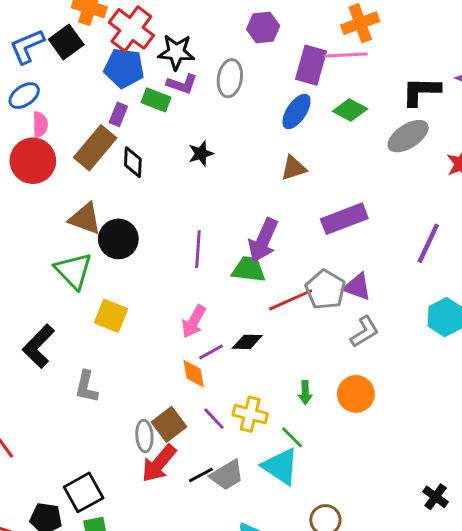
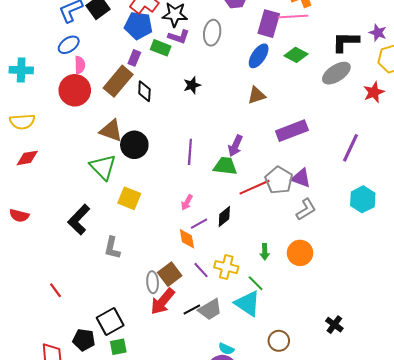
purple arrow: (263, 240) -> (235, 146), size x0.7
pink arrow: (194, 322) -> (187, 202), size x0.7
black diamond: (247, 342) -> (224, 217), turned -40
black cross: (436, 497) -> (334, 325), moved

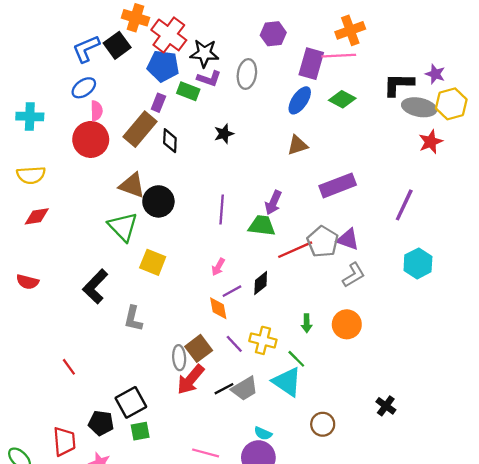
gray ellipse: (336, 73) -> (419, 107), moved, turned 44

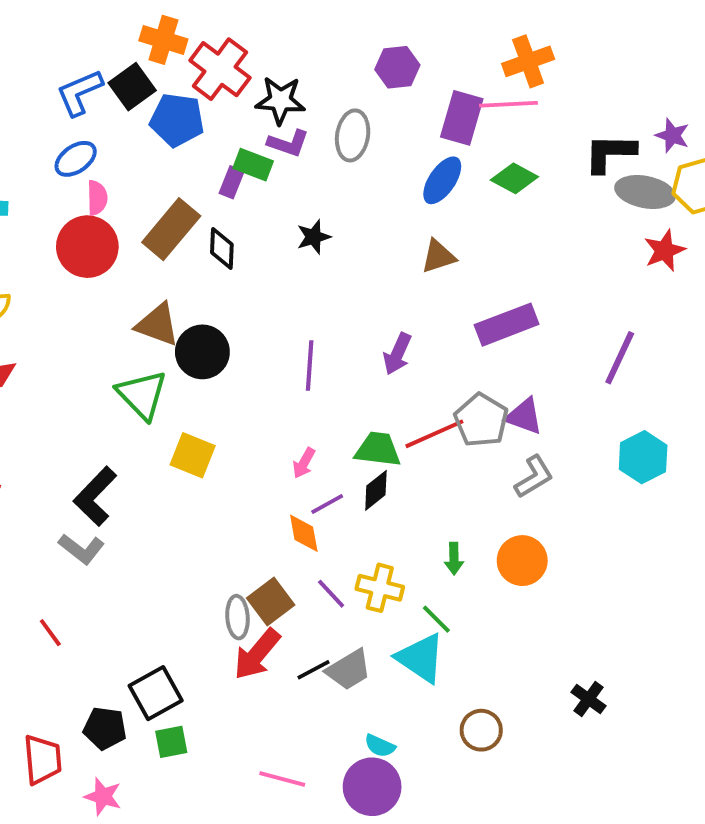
blue pentagon: (163, 66) -> (177, 120), moved
purple rectangle: (158, 103) -> (232, 182), moved
green trapezoid: (262, 226) -> (378, 449), moved
gray L-shape: (133, 319) -> (81, 549), moved, turned -65

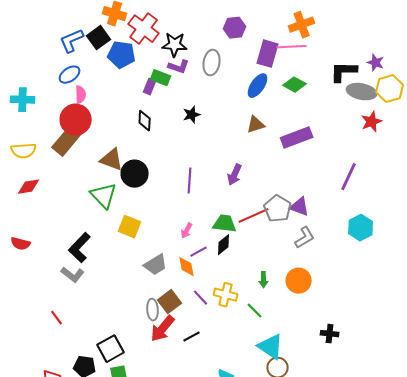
brown rectangle: (171, 229) -> (67, 141), moved
purple rectangle: (507, 325) -> (297, 138), moved
cyan triangle: (421, 658) -> (271, 347), moved
gray trapezoid: (349, 670) -> (156, 265), moved
black cross: (588, 699) -> (330, 334), moved, turned -30

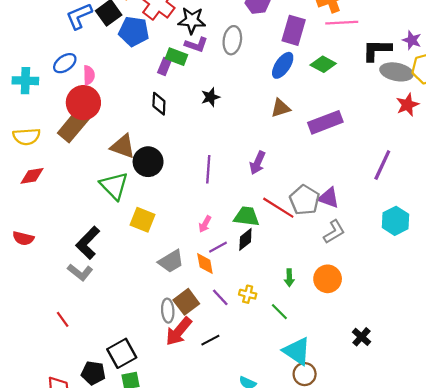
pink line: (292, 47) -> (342, 23), moved
blue ellipse: (70, 75) -> (65, 63), moved
red line: (254, 216) -> (278, 208), turned 56
yellow cross: (226, 295) -> (248, 294), size x0.7
black cross: (330, 334) -> (361, 337), turned 36

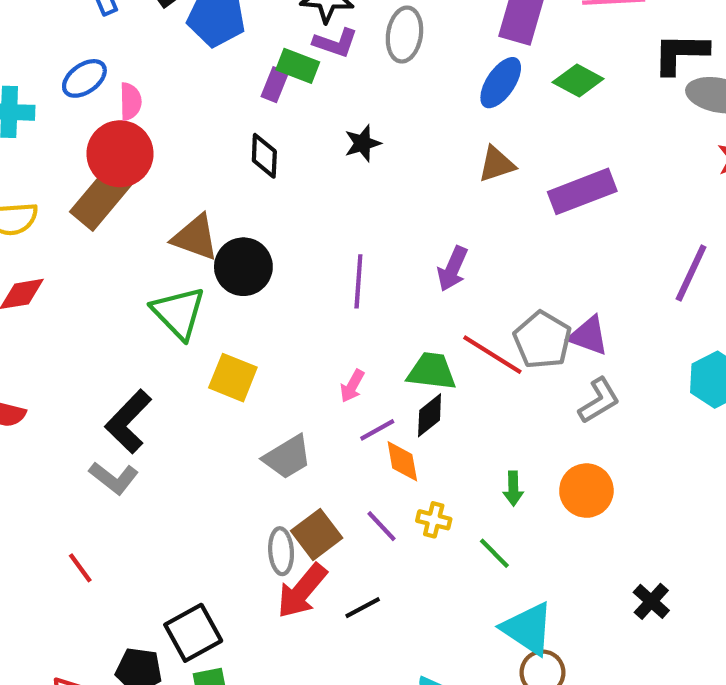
orange diamond: (205, 264) -> (402, 461), moved

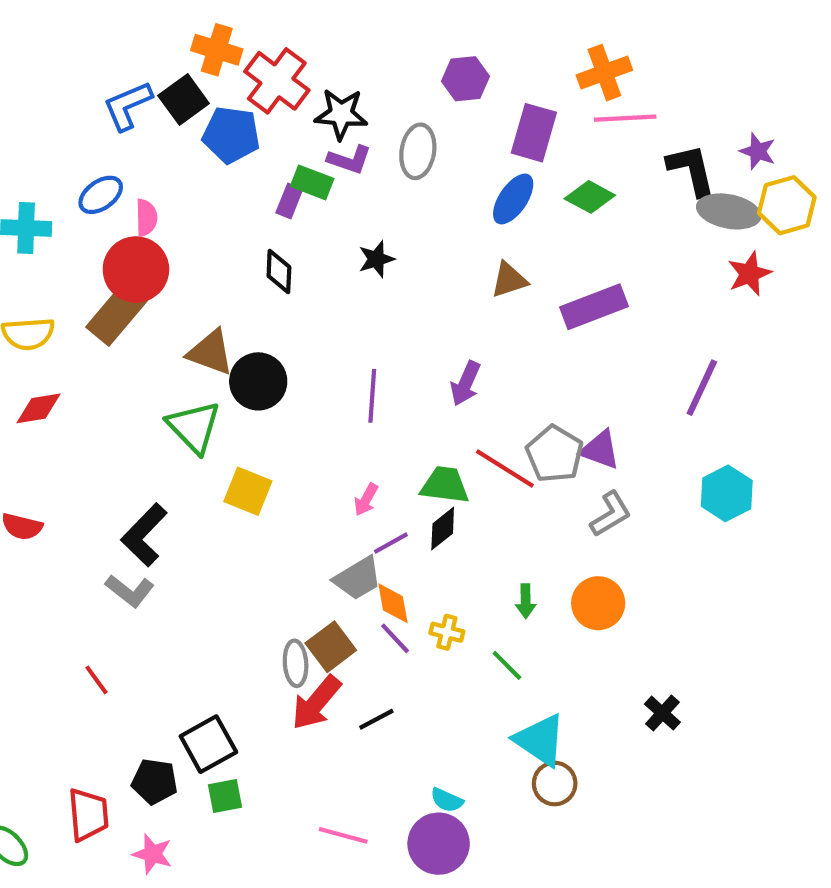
black L-shape: (681, 53) -> (691, 170), turned 76
gray trapezoid: (287, 457) -> (358, 578), moved
orange diamond: (402, 461) -> (393, 603), moved

